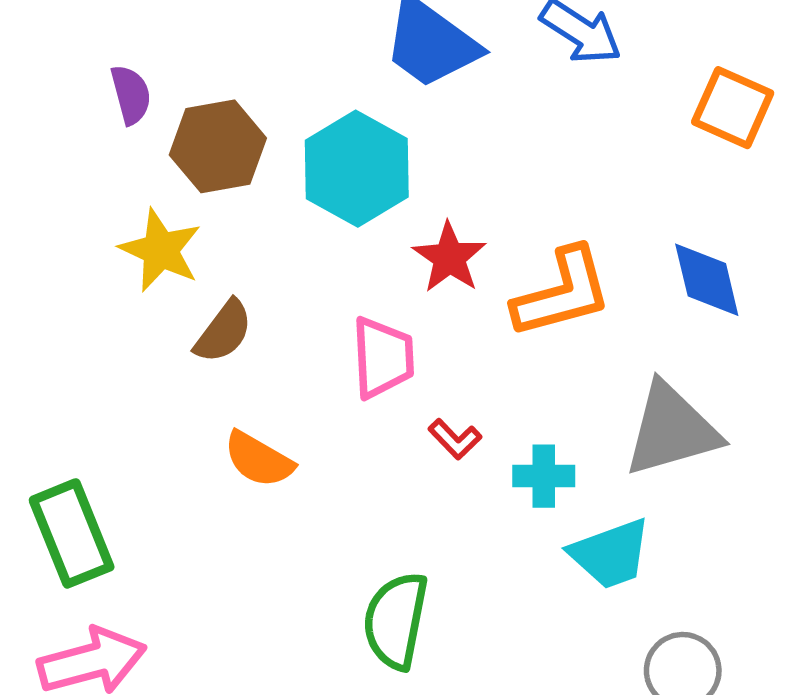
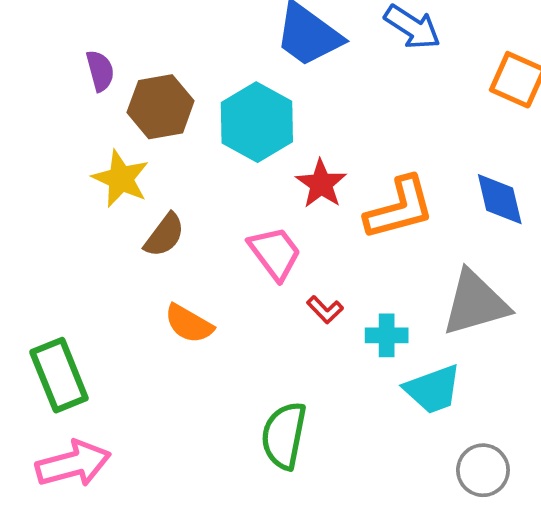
pink trapezoid: (383, 358) -> (275, 253), turned -34

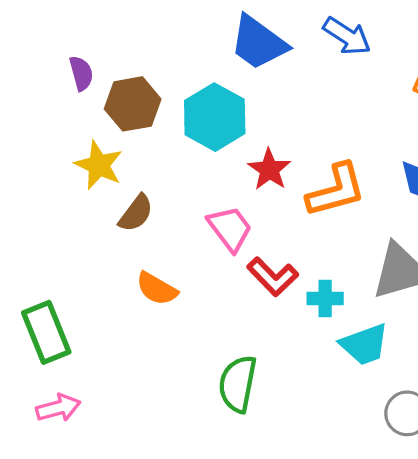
red L-shape: (325, 310) -> (273, 277), size x1.6
pink arrow: (73, 464) -> (58, 408), size x0.7

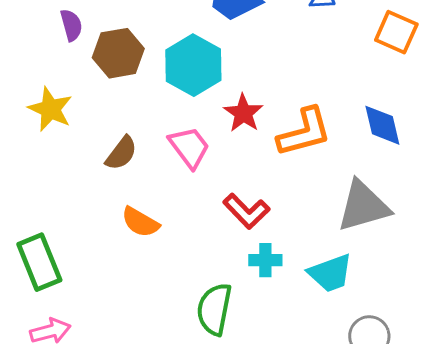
yellow star: (99, 165) -> (50, 109), moved
pink trapezoid: (230, 229) -> (189, 147), moved
cyan cross: (325, 299) -> (265, 260), moved

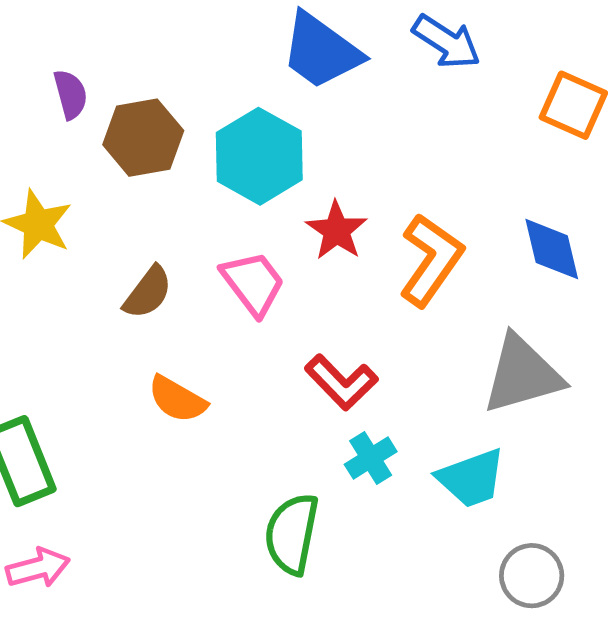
orange L-shape: (304, 132) -> (431, 260), turned -40
cyan cross: (265, 260) -> (371, 458), turned -32

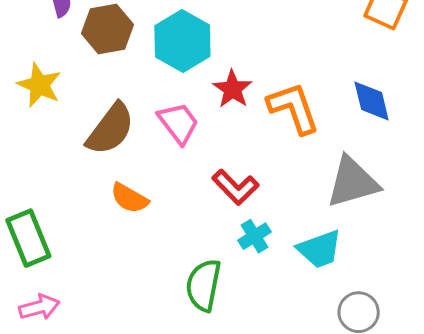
orange L-shape: (431, 260) -> (294, 108), turned -54
brown semicircle: (148, 292) -> (110, 129), size x1.5

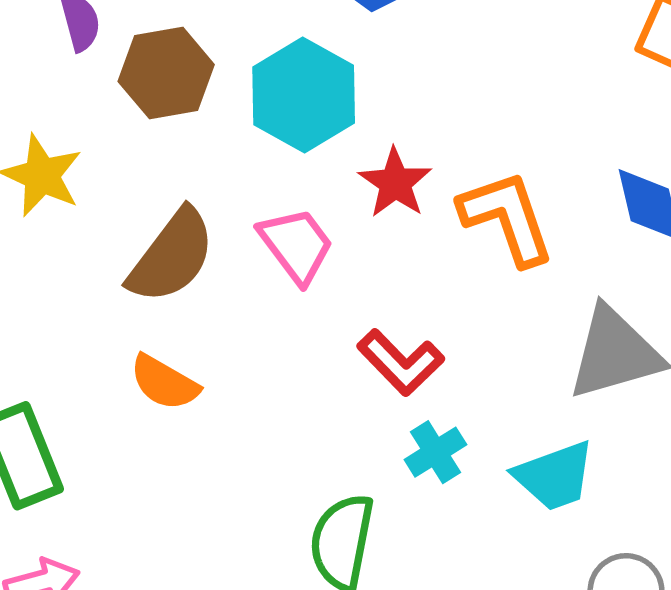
orange semicircle: (129, 198) -> (164, 383), moved

